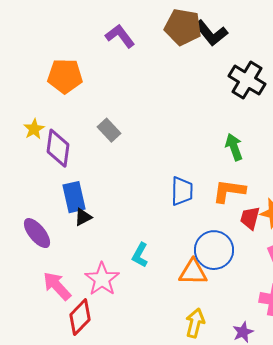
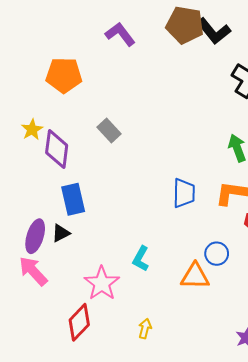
black triangle: (83, 217) -> (61, 233), moved
purple ellipse: (37, 233) -> (35, 236), turned 56
blue circle: (214, 250) -> (217, 254), size x0.6
pink arrow: (57, 286) -> (33, 271), moved
yellow arrow: (195, 323) -> (145, 328), moved, size x0.7

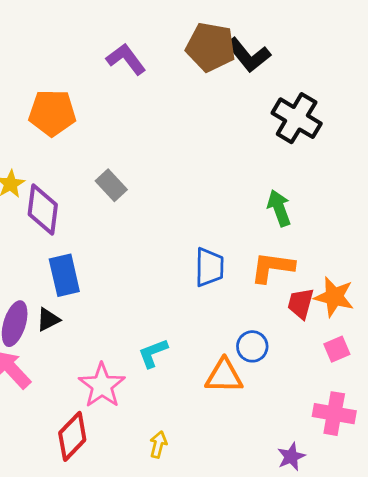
cyan L-shape: (141, 259) -> (153, 353), turned 40

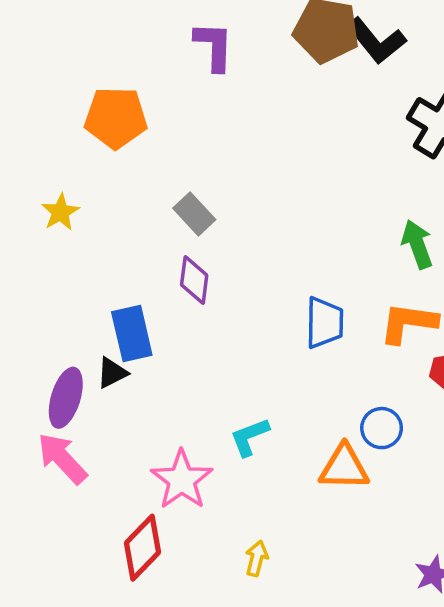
purple L-shape: (126, 59) -> (214, 46), turned 39
purple diamond: (43, 209) -> (194, 280), moved, size x0.7
black triangle: (48, 320) -> (112, 373), moved

